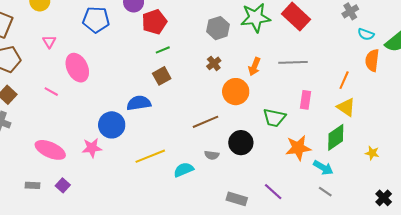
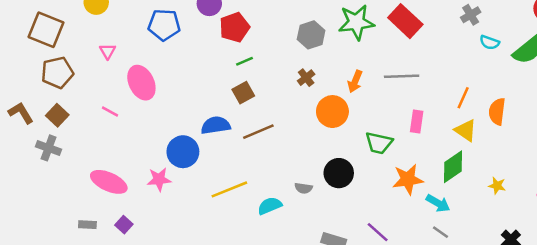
orange semicircle: (372, 60) -> (497, 112), moved
brown line: (205, 122) -> (258, 132), moved

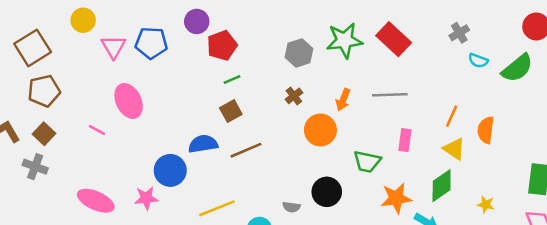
brown square: (46, 30) -> (33, 48), turned 36
pink triangle: (108, 51) -> (113, 47), moved, size x1.5

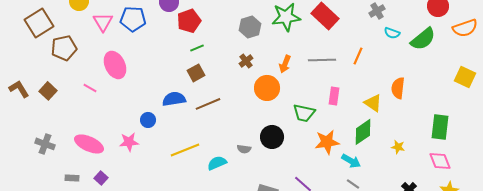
brown pentagon: (44, 91) -> (64, 48), moved
orange line: (452, 116) -> (358, 56), moved
gray cross: (35, 167) -> (45, 144), moved
blue circle: (170, 170) -> (148, 120), size x0.6

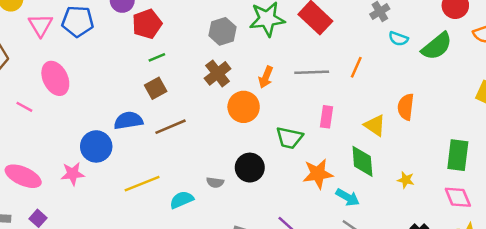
brown cross: (246, 61) -> (218, 73), size x1.5
blue circle: (148, 120) -> (96, 146), size x1.6
green diamond: (363, 132) -> (362, 161), turned -60

